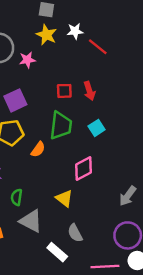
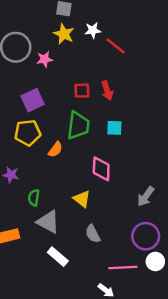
cyan square: (97, 128) -> (114, 128), turned 35
pink diamond: (83, 169) -> (101, 169), turned -60
white rectangle: (57, 252) -> (58, 257), moved

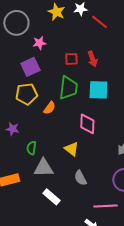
pink star: (45, 59) -> (39, 43), moved
cyan square: (114, 128) -> (98, 90), size x1.5
gray triangle: (48, 222) -> (43, 168), turned -30

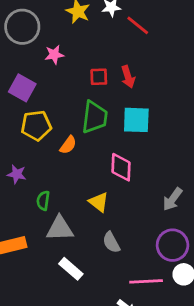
purple square: (30, 67) -> (22, 88), moved, turned -36

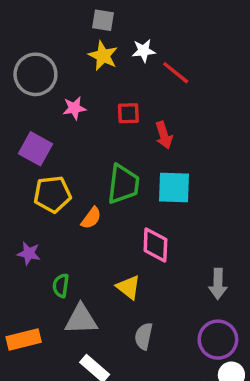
red square: (99, 77) -> (128, 113), moved
gray arrow: (173, 199) -> (218, 284), turned -35
gray semicircle: (111, 242) -> (144, 336), turned 40

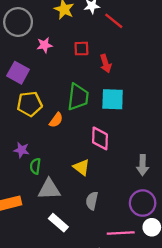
purple star: (29, 253) -> (22, 150), moved

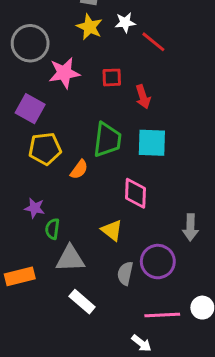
pink star: (45, 45) -> (64, 73), size x1.5
purple circle: (143, 203) -> (158, 262), moved

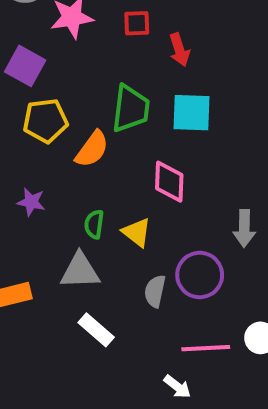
orange semicircle: (79, 169) -> (92, 149), size x1.4
green semicircle: (52, 229) -> (94, 224), moved

